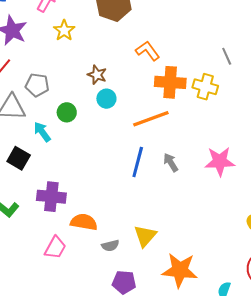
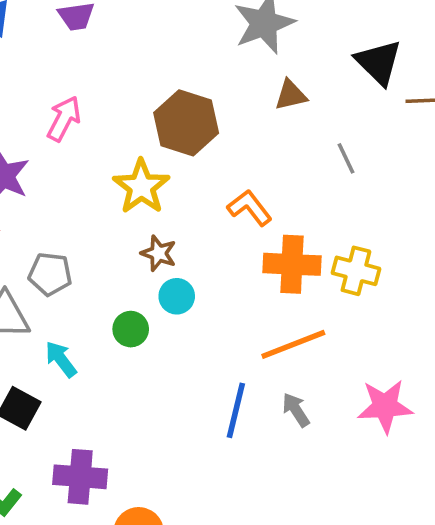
yellow star: (64, 30) -> (141, 187), moved, size x1.4
gray line: (227, 56) -> (346, 158), moved
green circle: (67, 112) -> (131, 329), moved
orange line: (151, 119) -> (293, 344), moved

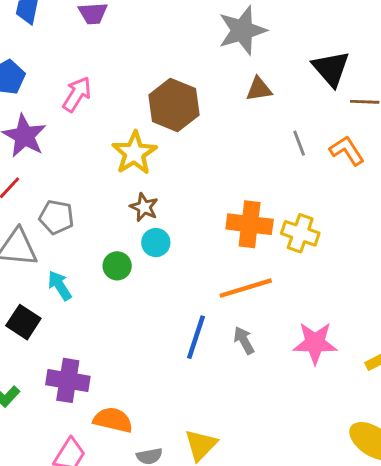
orange L-shape: (250, 208) -> (347, 151), moved

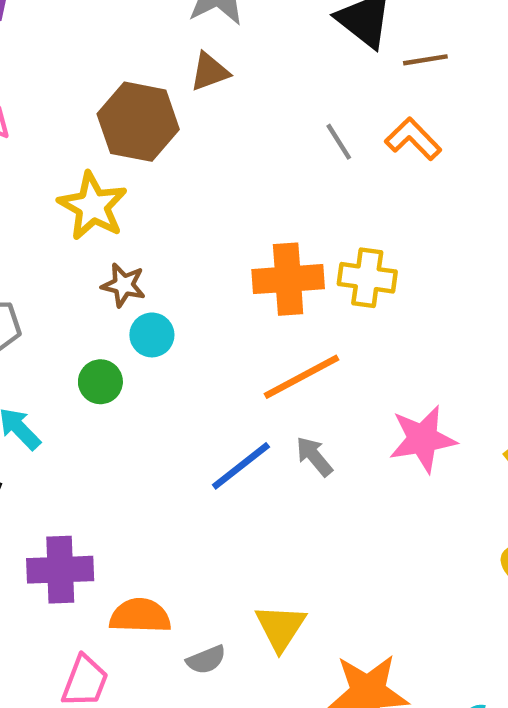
brown triangle: (259, 89) -> (210, 72), moved
blue line: (196, 337) -> (241, 466), turned 45

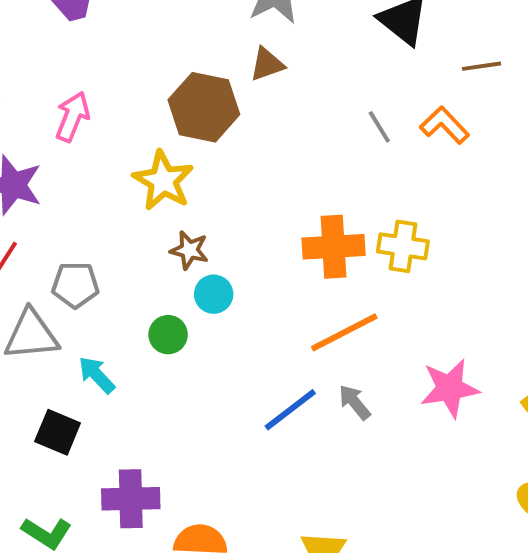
brown line: (425, 60) -> (481, 66), moved

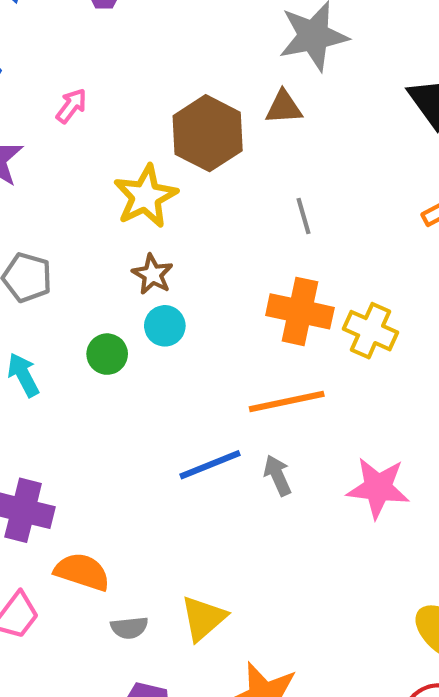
pink arrow: (72, 117) -> (71, 106), size x0.7
gray line: (379, 127) -> (304, 216), moved

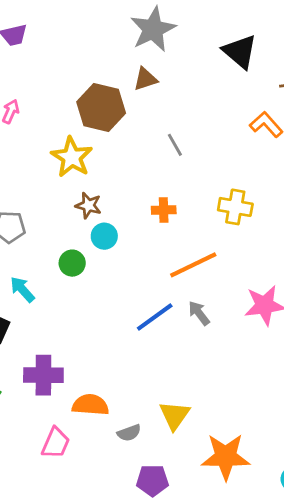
orange cross: (300, 311) -> (164, 210), moved, size x0.6

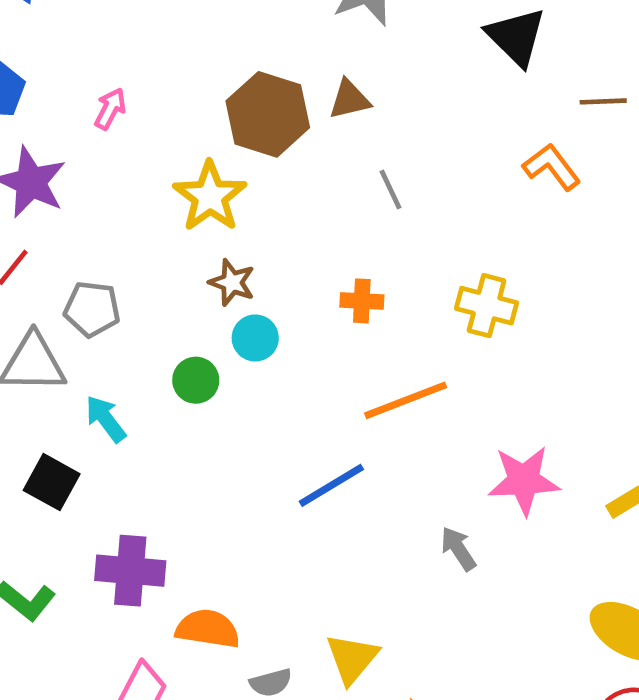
brown triangle: (145, 79) -> (349, 99), moved
gray arrow: (199, 313) -> (458, 549), moved

